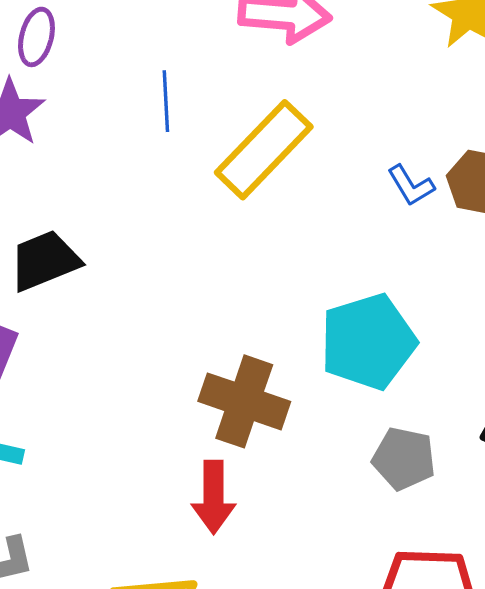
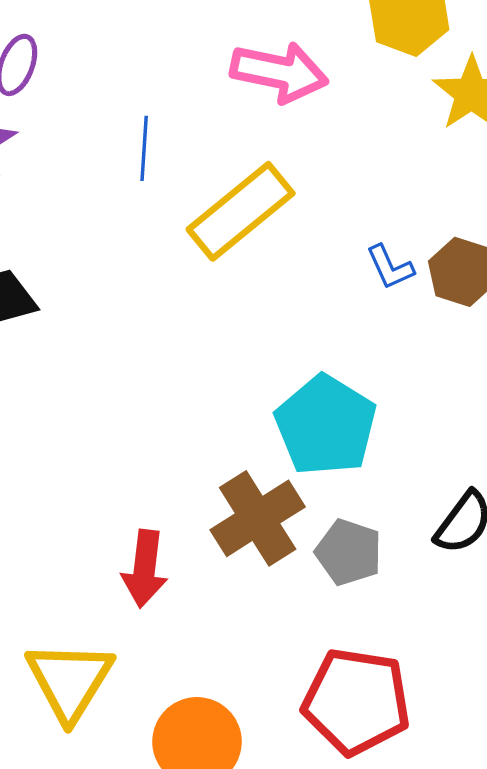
cyan pentagon: (368, 342) -> (326, 425), turned -30
brown cross: (244, 401) -> (258, 518), moved, turned 32

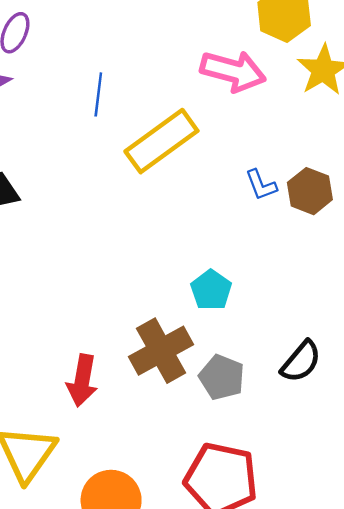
pink arrow: (279, 72) -> (233, 71), moved
cyan pentagon: (326, 425) -> (211, 290), size x0.6

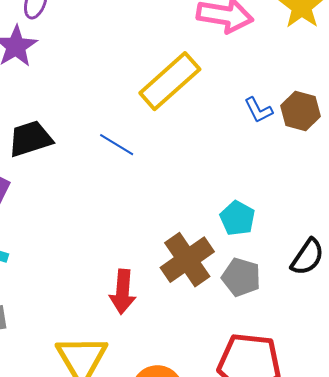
blue line: (98, 94) -> (117, 145), moved, turned -60
cyan pentagon: (211, 290) -> (237, 218), moved

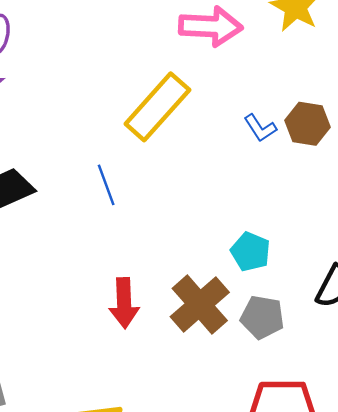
blue line: (117, 145) -> (106, 185), turned 45
red arrow: (123, 292) -> (124, 303), moved

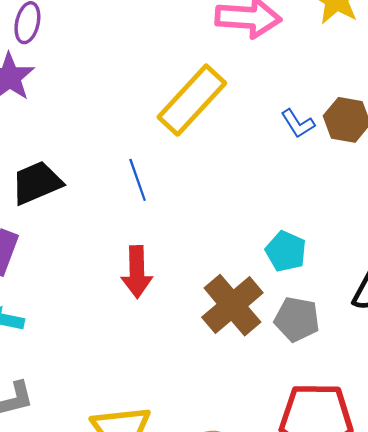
red arrow: (124, 303) -> (137, 272), moved

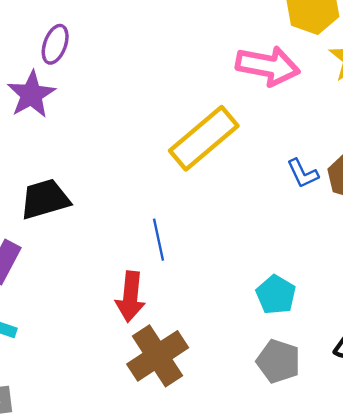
blue line: (138, 180) -> (159, 240), moved
brown cross: (232, 305) -> (158, 356), moved

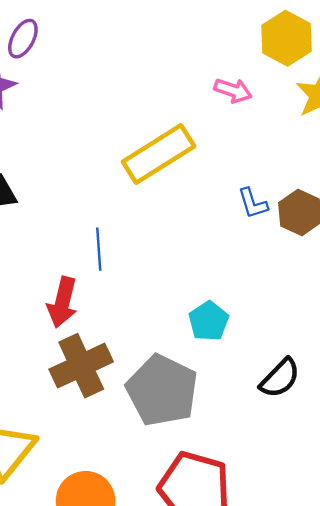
pink arrow: (268, 66) -> (233, 90), size x0.6
gray pentagon: (278, 361) -> (162, 390), moved, size x1.6

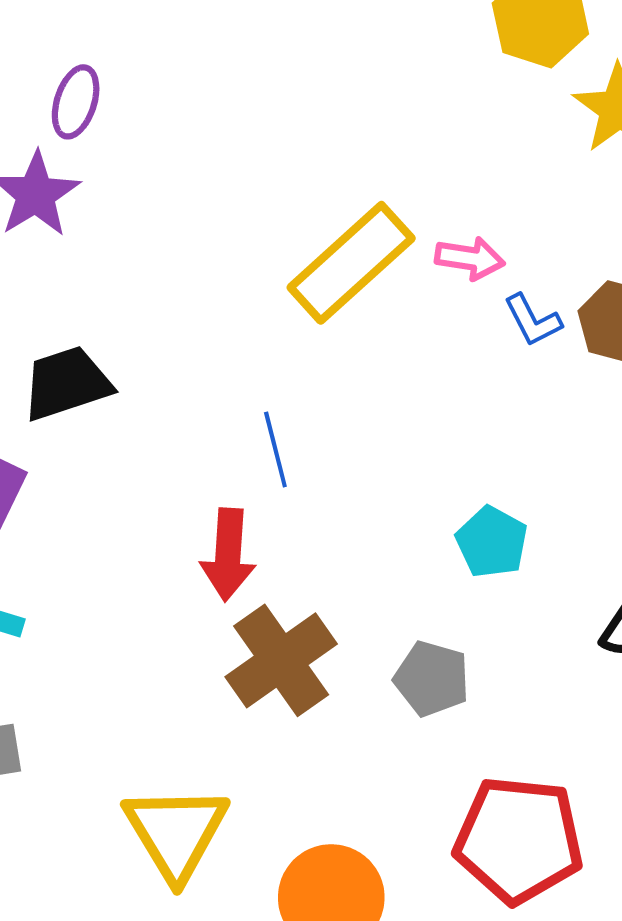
pink arrow: (233, 90) -> (470, 258), moved
gray pentagon: (162, 390) -> (432, 679), size x0.6

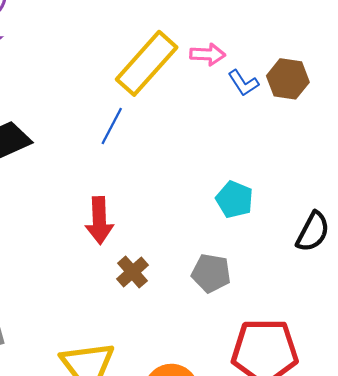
blue line: (275, 450) -> (112, 126), moved, turned 48
brown cross: (281, 660) -> (132, 272), size x0.6

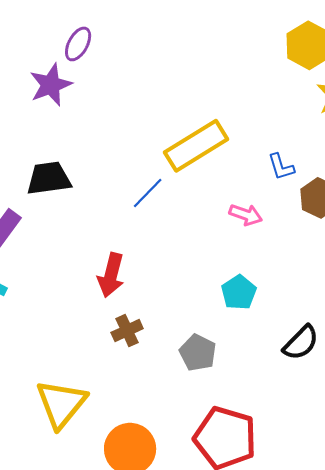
pink arrow: (208, 54) -> (246, 215), moved
blue L-shape: (243, 83) -> (281, 167), moved

